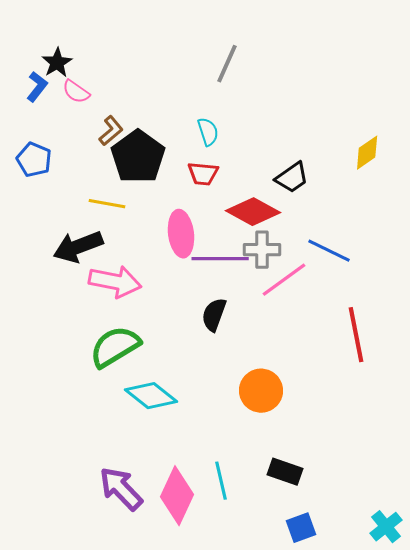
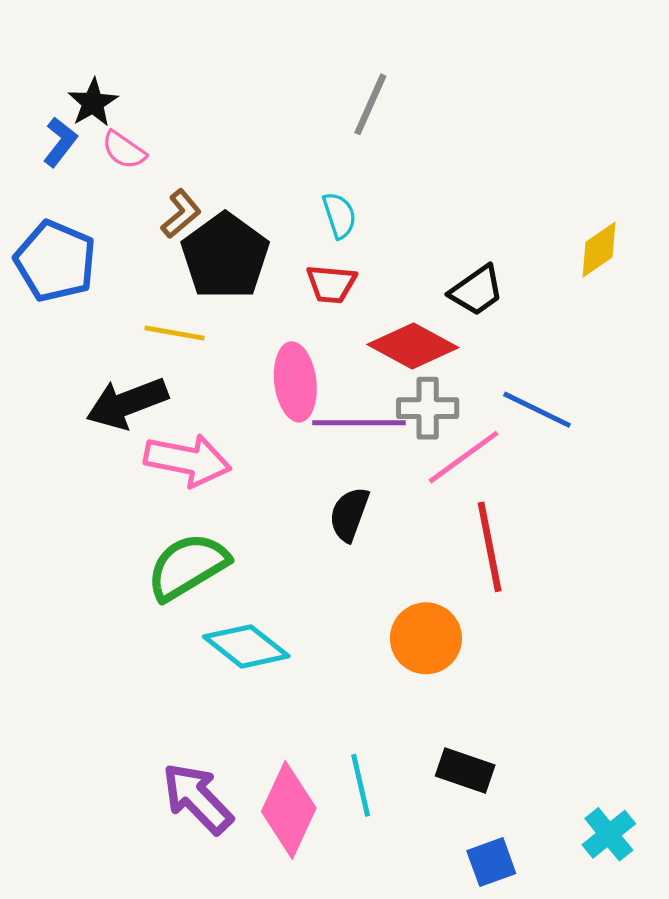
blue pentagon: (34, 160) -> (55, 261), size x1.4
red line: (356, 335) -> (490, 547), moved
cyan cross: (386, 527) -> (609, 834), moved

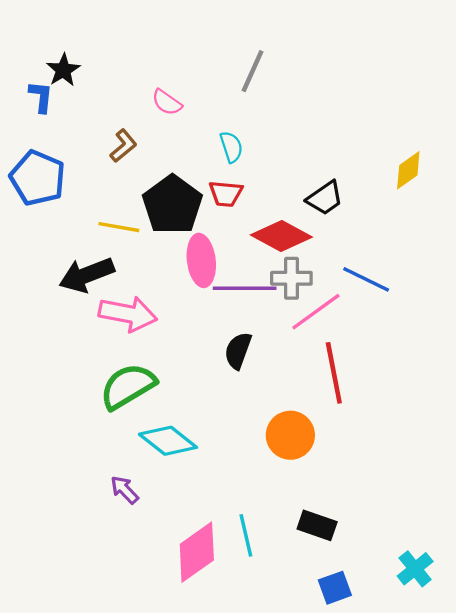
blue L-shape: (60, 142) -> (41, 97), turned -32
pink semicircle: (124, 150) -> (167, 102), moved
black pentagon: (225, 256) -> (172, 205), moved
purple arrow: (197, 798) -> (124, 490), moved, size x0.6
pink diamond: (289, 810) -> (197, 552), turned 30

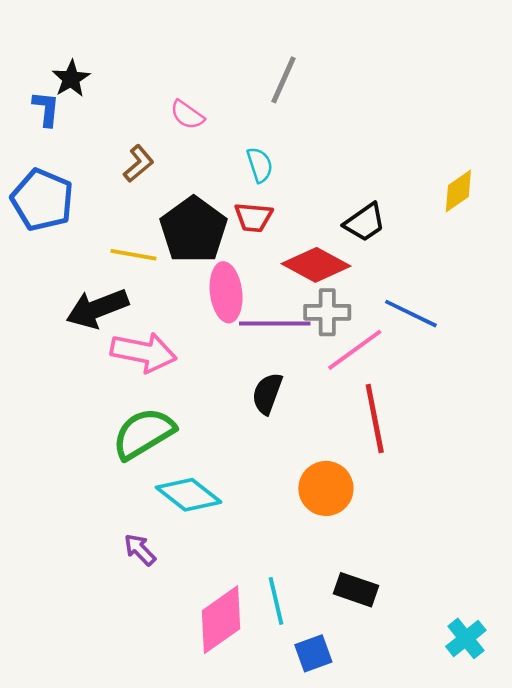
blue square: (335, 588) -> (313, 653), moved

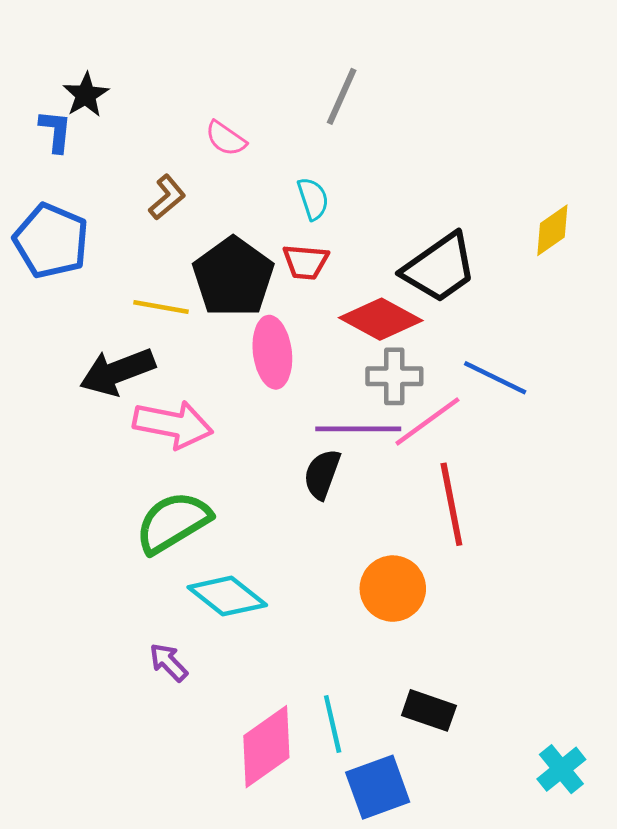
black trapezoid: (365, 222) -> (439, 268), size x1.5
purple line: (275, 324) -> (358, 429), moved
blue square: (313, 653) -> (378, 787), size x1.4

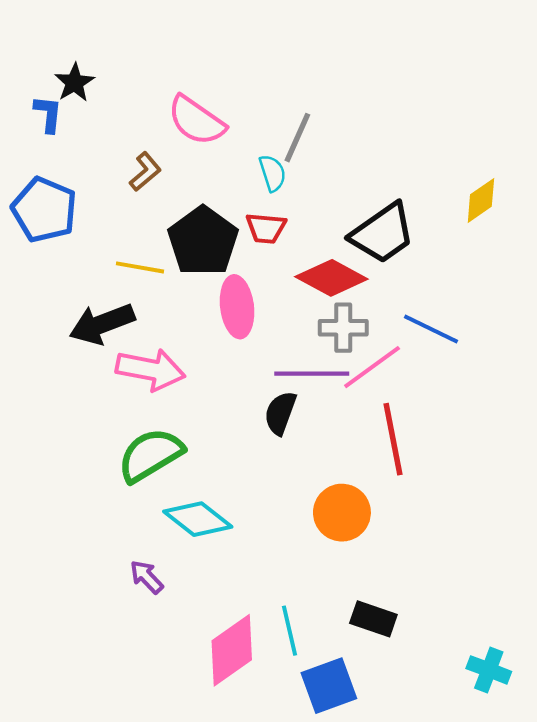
gray line: (342, 96) -> (297, 138), moved
pink semicircle: (226, 138) -> (196, 121), size x1.6
cyan cross: (561, 769) -> (489, 670), turned -30

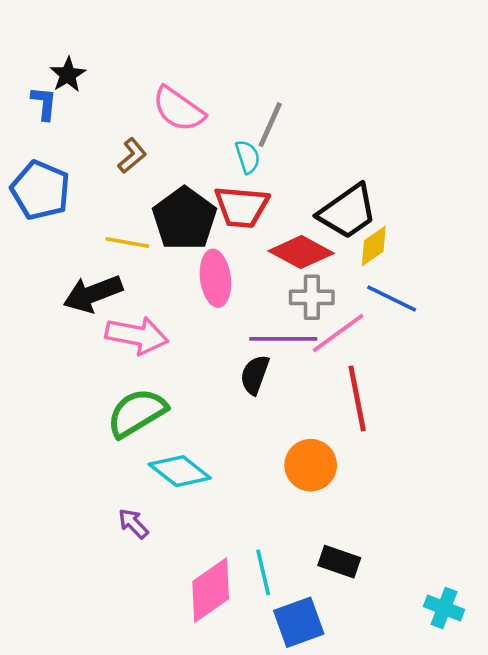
yellow diamond: (481, 201) -> (374, 246), moved
red trapezoid: (266, 228) -> (242, 207), size x1.5

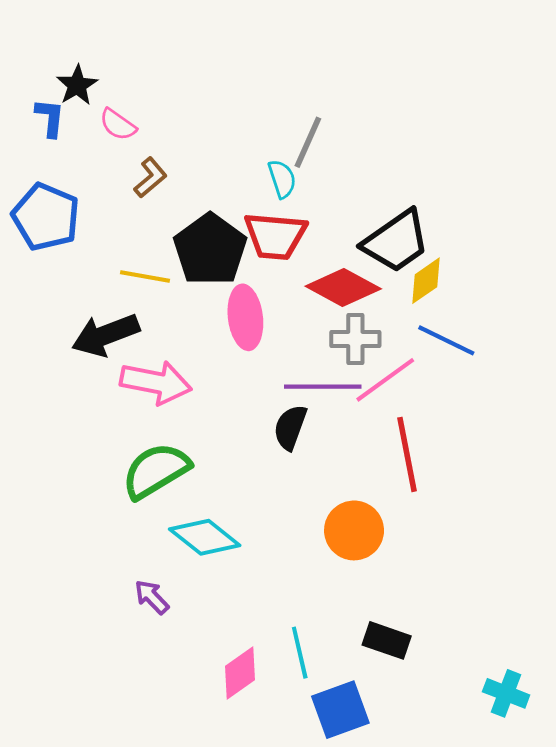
pink semicircle: (179, 109) -> (118, 125), moved, size x0.6
pink diamond: (211, 590) -> (240, 673), size x0.7

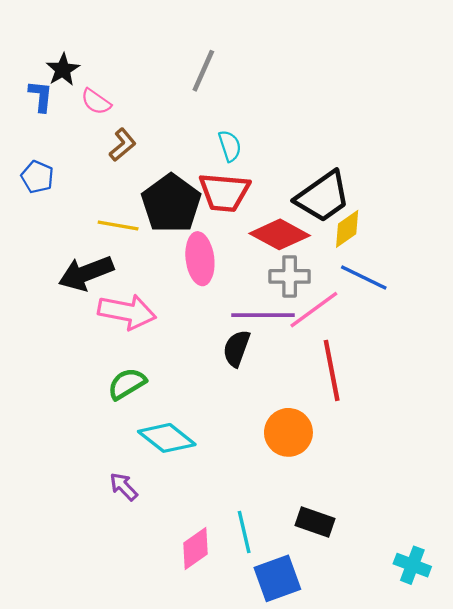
gray line: (308, 142) -> (203, 71), moved
blue pentagon: (46, 217) -> (37, 177), size x0.6
green semicircle: (156, 471) -> (127, 384), size x0.7

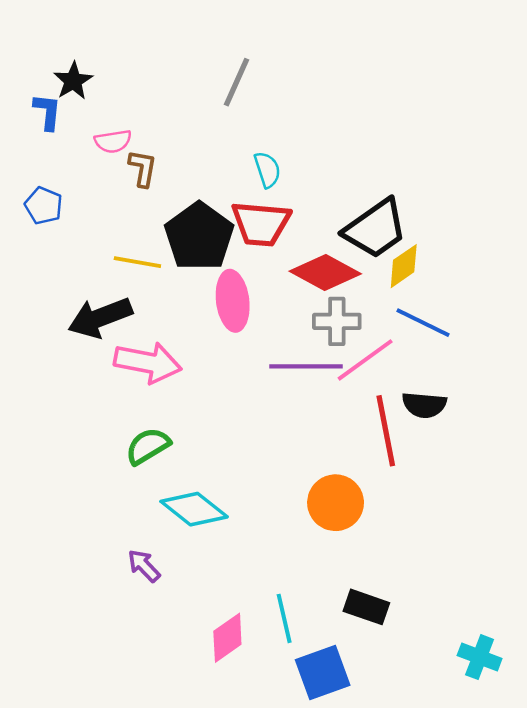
pink semicircle: (96, 102) -> (113, 141), moved, turned -44
brown L-shape: (123, 145) -> (143, 168), turned -40
black semicircle: (236, 348) -> (424, 405), moved, turned -105

